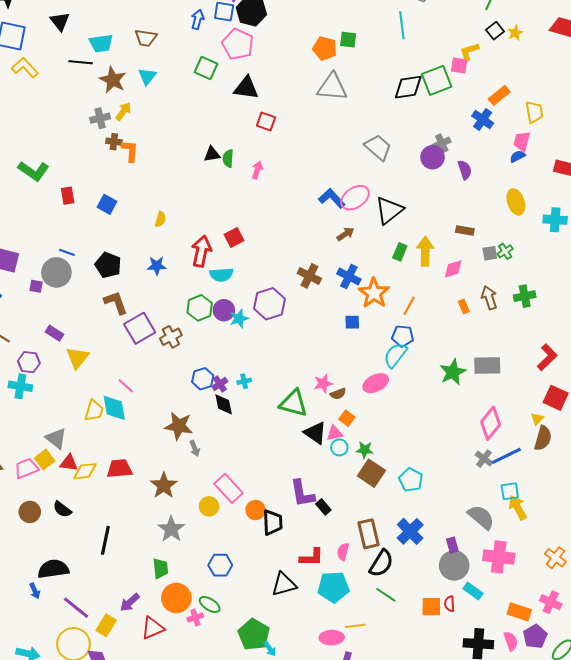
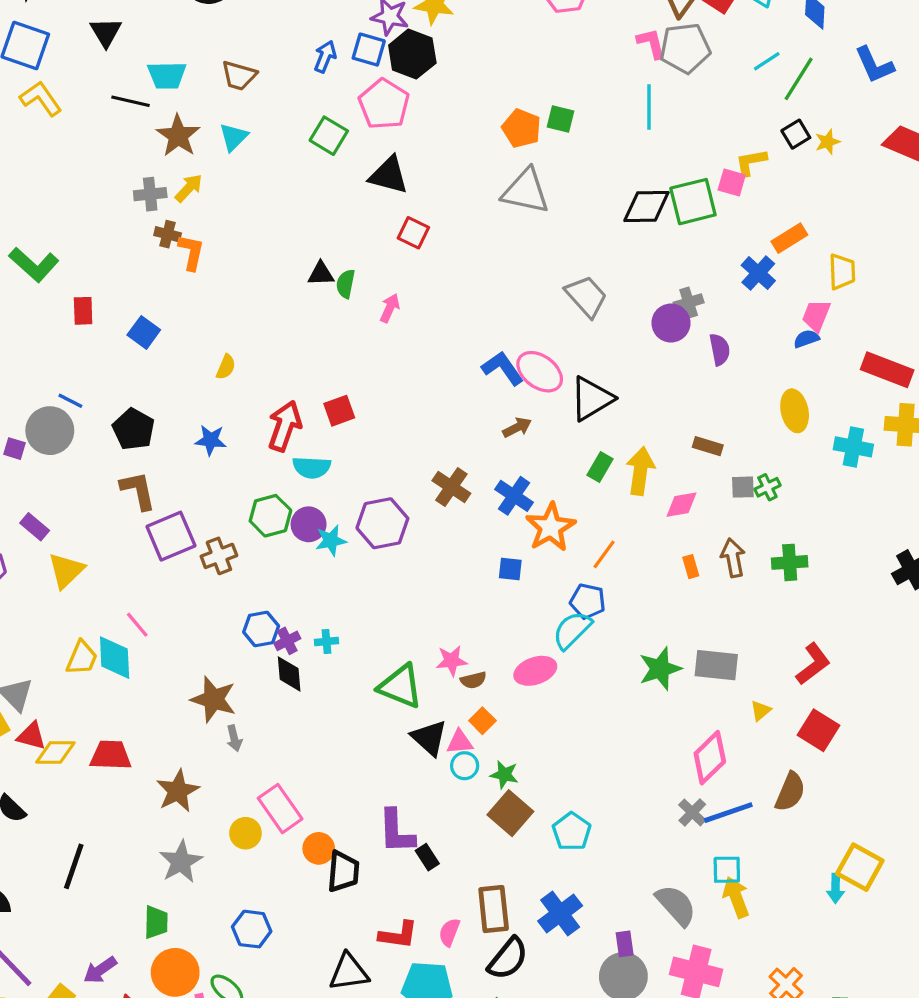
pink ellipse: (355, 198) -> (540, 372), turned 64
yellow triangle: (537, 419) -> (761, 711), moved

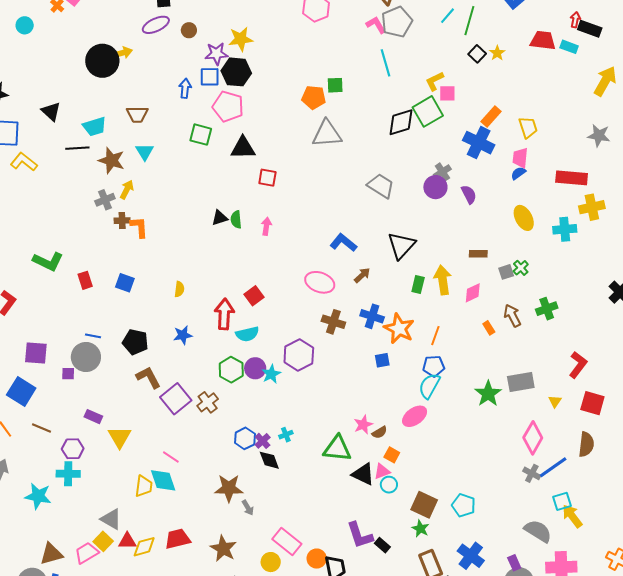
yellow L-shape: (751, 162) -> (435, 81), moved
blue cross: (758, 273) -> (479, 143), size x1.4
pink ellipse: (540, 372) -> (320, 282), moved
green star: (504, 775) -> (420, 529), moved, turned 30

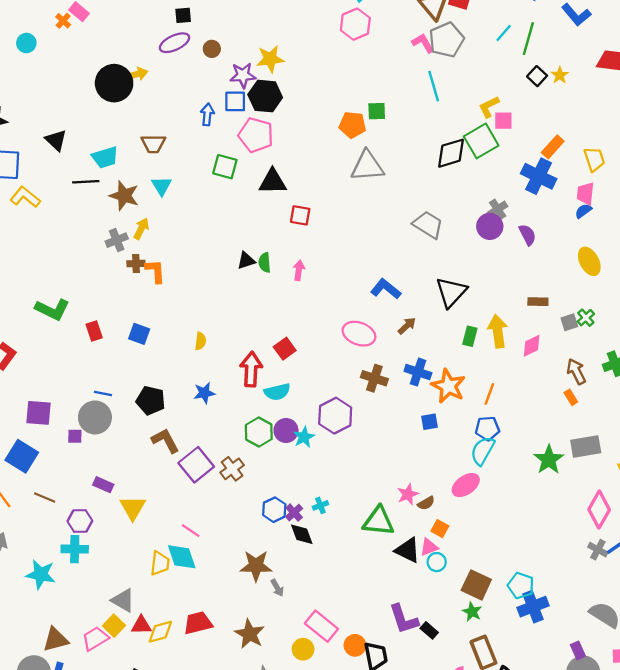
orange rectangle: (489, 328) -> (571, 397), moved
blue cross: (471, 556) -> (533, 607), moved, turned 32

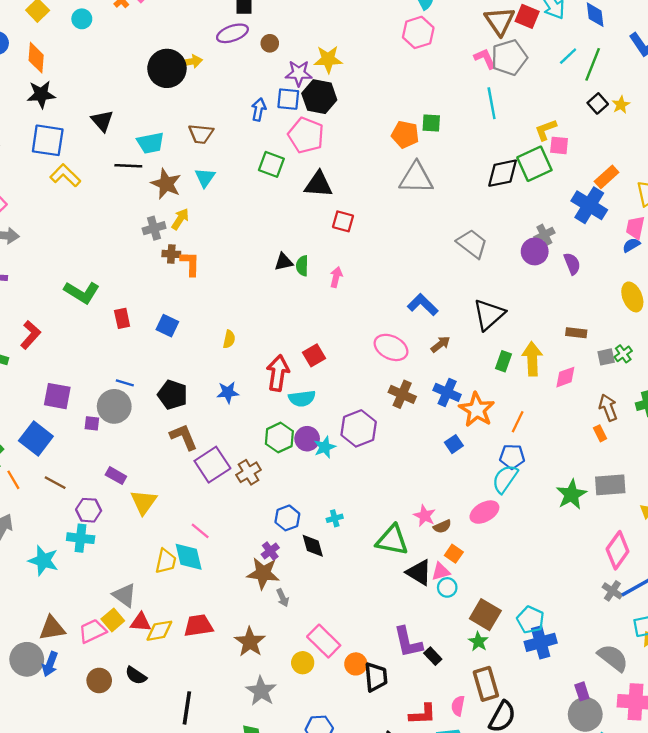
blue square: (429, 422) -> (454, 444), turned -30
pink star: (408, 494) -> (425, 516), turned -30
purple cross: (294, 513) -> (270, 551), moved

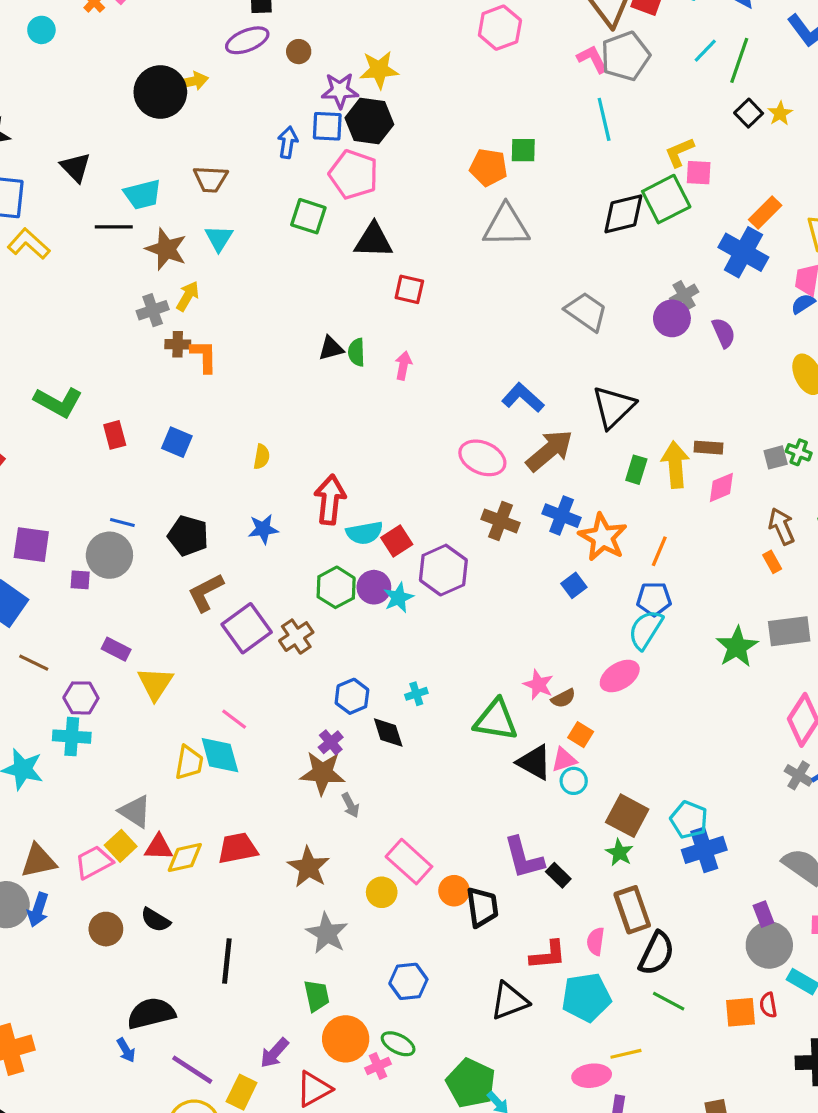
brown rectangle: (576, 333) -> (708, 448), moved
brown arrow: (440, 344) -> (550, 450), size x1.8
green cross: (623, 354) -> (799, 452), turned -30
red square: (314, 355) -> (397, 541), moved
brown L-shape: (184, 437) -> (206, 592), turned -92

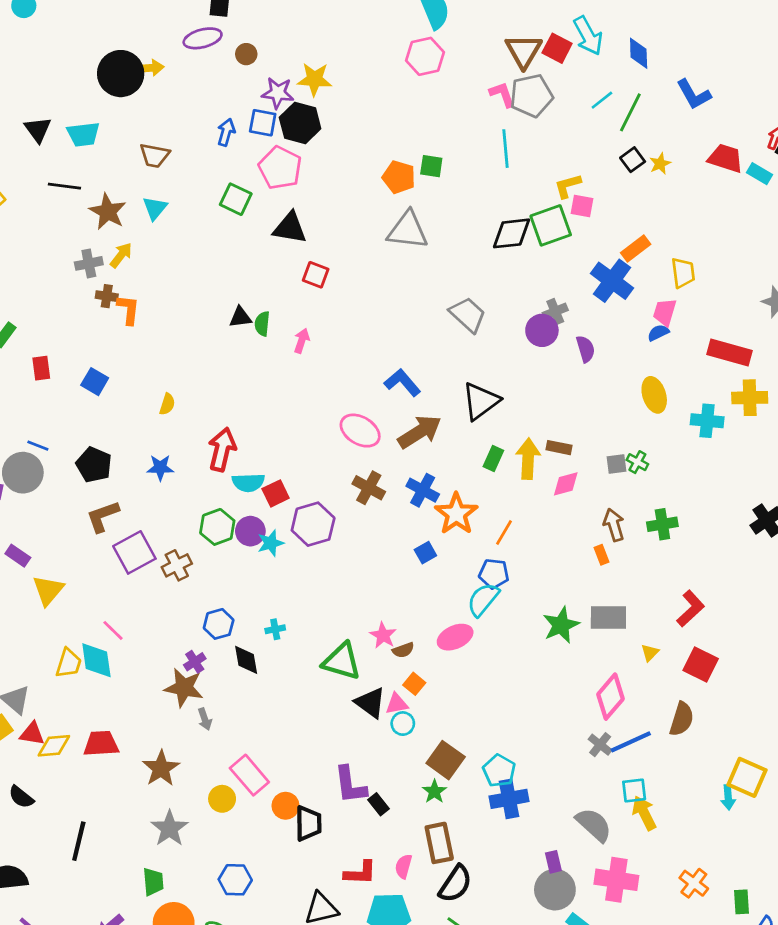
cyan trapezoid: (143, 194) -> (83, 134), moved

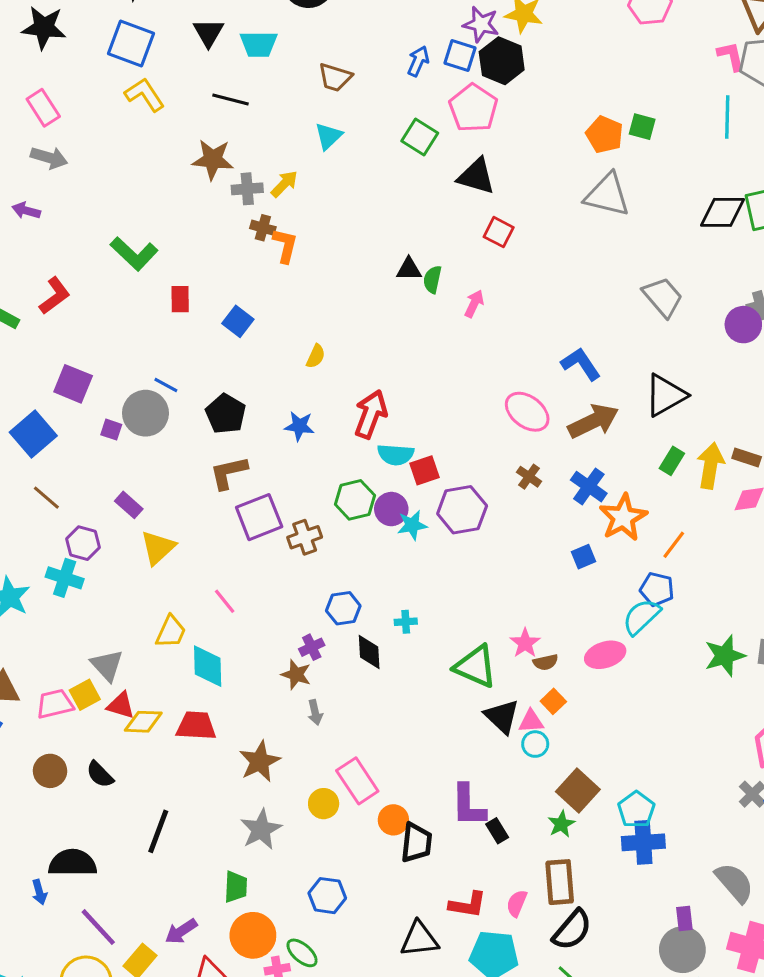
brown star: (108, 212) -> (213, 160), moved, turned -30
brown cross: (369, 488) -> (529, 477), size x0.7
cyan diamond: (96, 660) -> (208, 666), moved
brown star: (184, 688) -> (296, 675), size x0.7

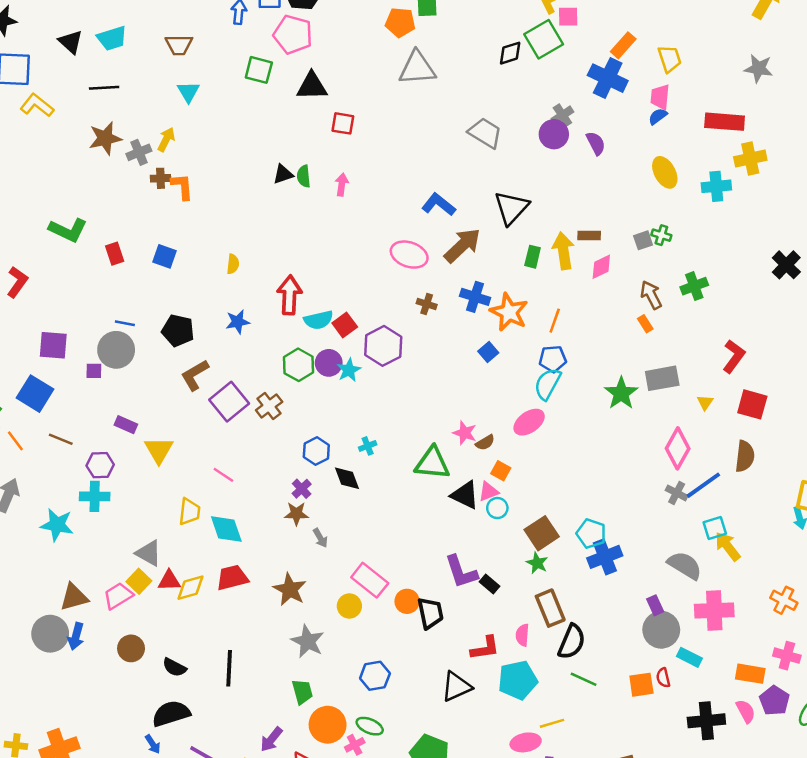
black diamond: (723, 212) -> (510, 53), size x0.7
black semicircle: (100, 774) -> (174, 667), moved
brown square: (578, 791) -> (542, 533), turned 32

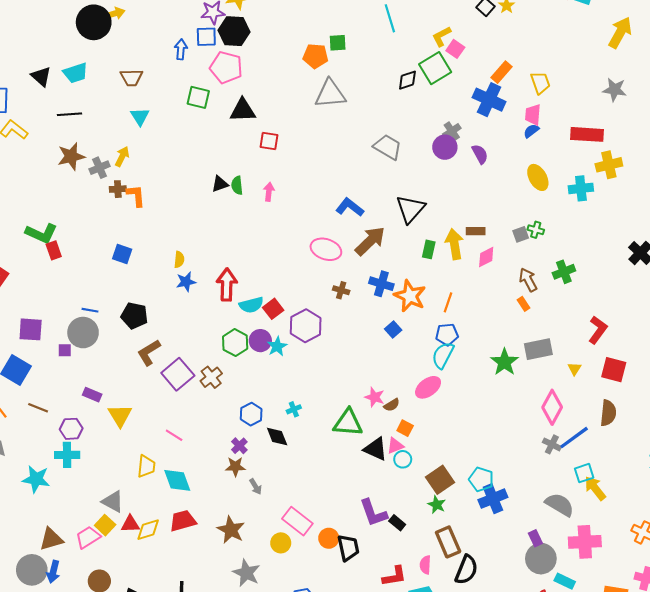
pink square: (568, 17) -> (455, 49), turned 36
red rectangle: (115, 254) -> (54, 250), moved
blue star: (238, 322) -> (186, 282), moved

